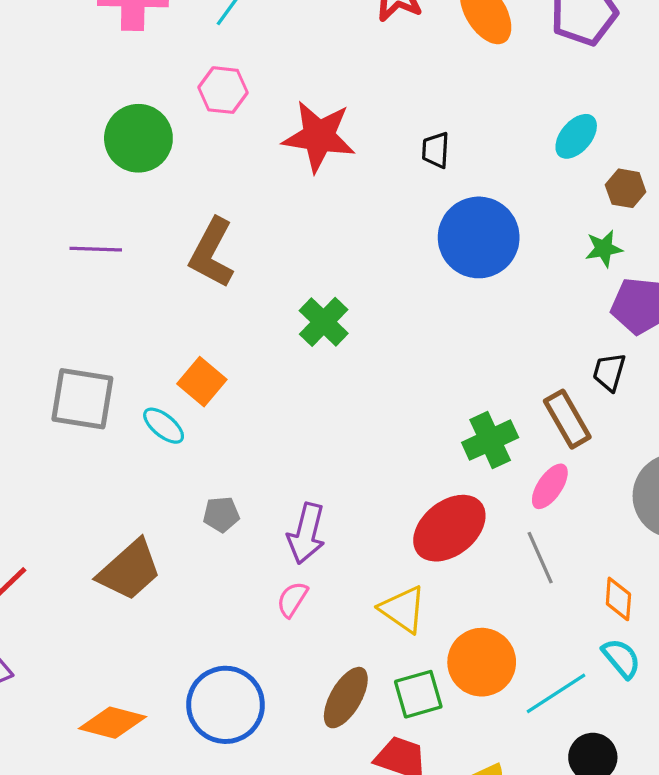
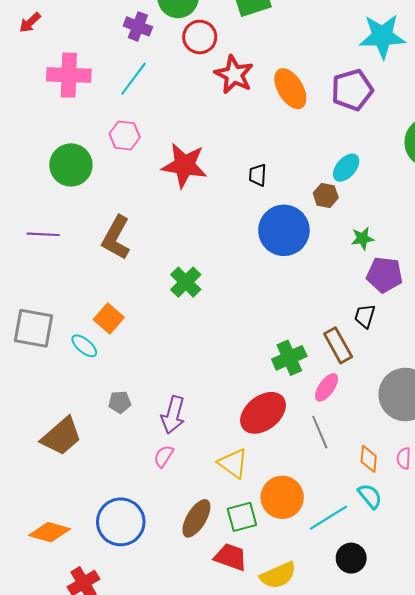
brown hexagon: (626, 188) -> (326, 195), moved

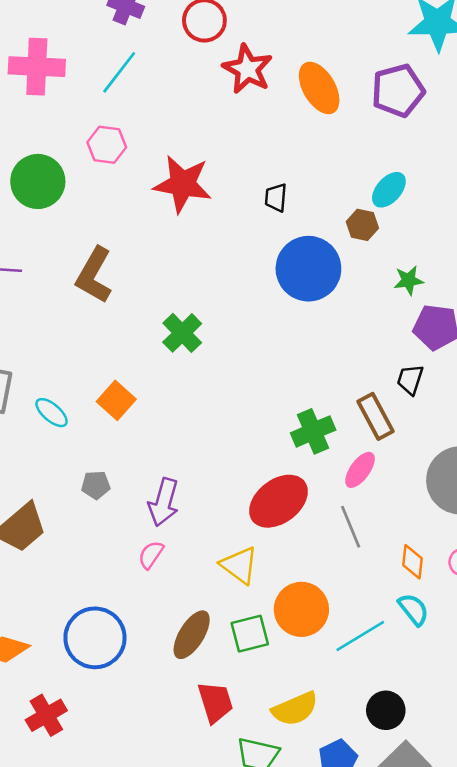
orange square: (109, 318) -> (116, 400), moved
red trapezoid: (231, 557) -> (215, 702), moved, turned 52
black circle: (351, 558) -> (386, 710), moved

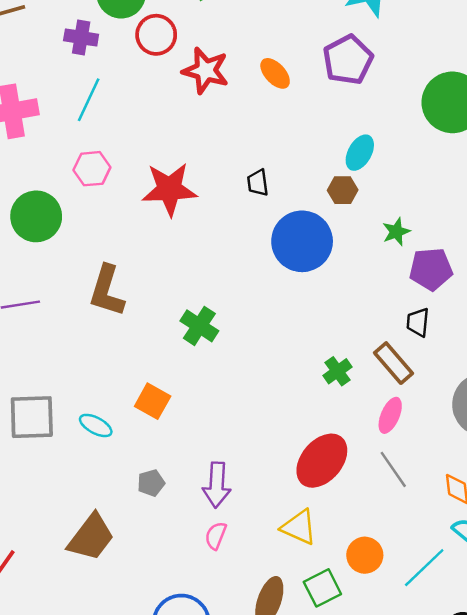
orange ellipse: (319, 88) -> (275, 73), size x0.7
green cross: (313, 431) -> (337, 371), moved, size x0.7
orange circle: (301, 609) -> (365, 555), size x0.7

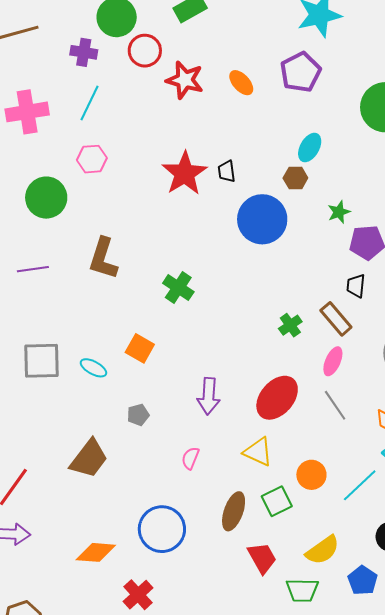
red star: (169, 189) -> (185, 173), moved, turned -30
purple arrow: (217, 485) -> (209, 396), moved

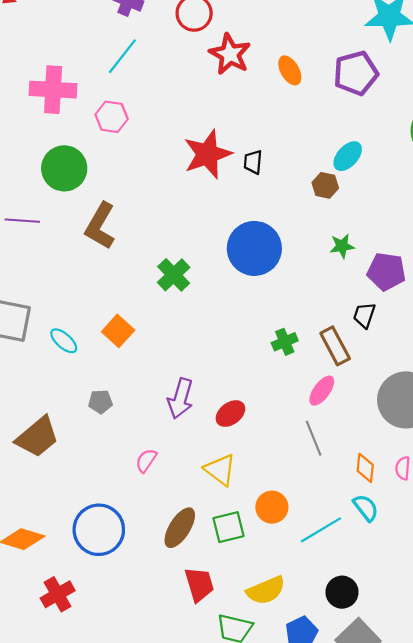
pink cross: (27, 112) -> (53, 90), moved
green circle: (46, 198) -> (64, 168), moved
green star: (339, 212) -> (342, 246), moved
blue circle: (262, 219) -> (254, 248), moved
red ellipse: (277, 398) -> (230, 414), moved, size x0.6

